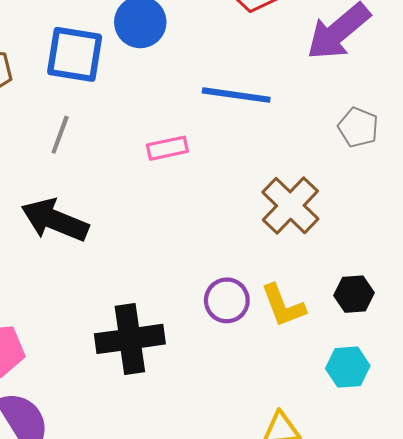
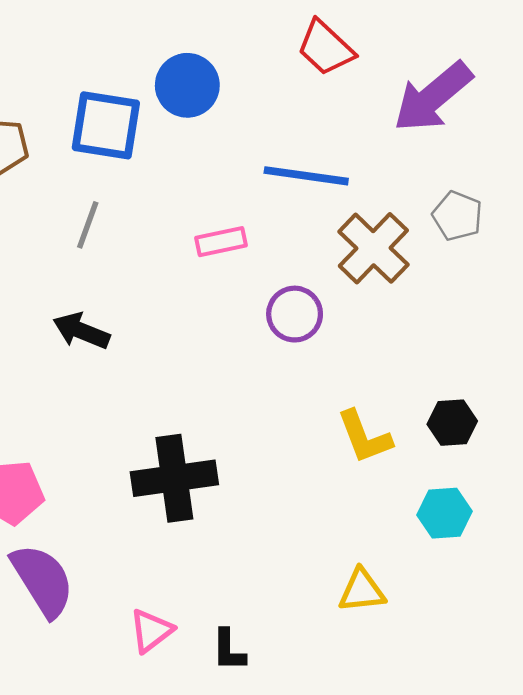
brown cross: (290, 206) -> (373, 248), moved
black arrow: (55, 220) -> (81, 331), size x0.7
purple circle: (227, 300) -> (295, 314), moved

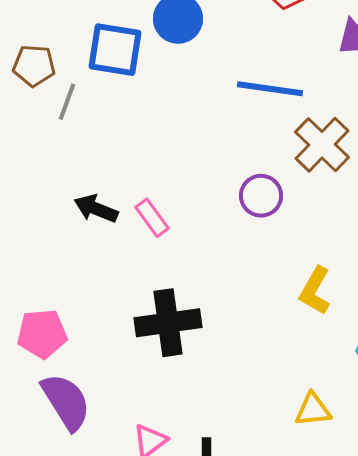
gray line: (88, 225) -> (67, 102), moved
pink rectangle: (221, 242) -> (152, 218), moved, turned 66
yellow L-shape: (364, 437) -> (315, 291), turned 51

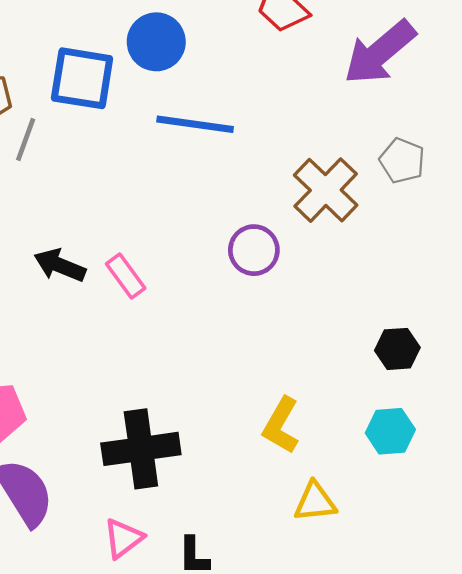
blue line: (270, 89) -> (195, 124), moved
yellow L-shape: (315, 291) -> (281, 425), moved
black cross: (168, 323) -> (141, 449), moved

